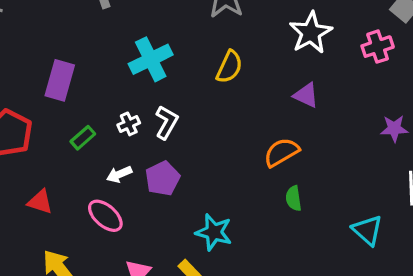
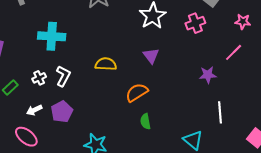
cyan cross: (151, 59) -> (52, 36), turned 32
yellow semicircle: (229, 67) -> (106, 64), moved, turned -110
purple triangle: (306, 95) -> (151, 56), turned 30

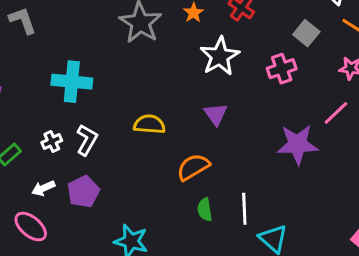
purple star: (208, 75) -> (297, 144), size x1.6
white line: (220, 112) -> (244, 209), moved

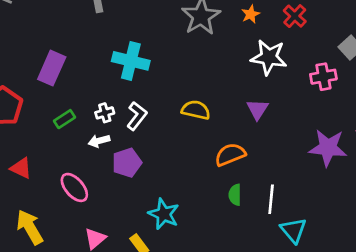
white star: (220, 56) -> (269, 57), turned 30
white arrow: (43, 188) -> (99, 141), moved

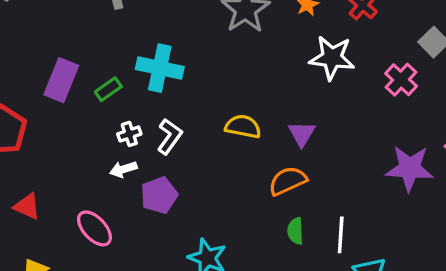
pink cross: (323, 77) -> (401, 80), turned -35
purple triangle: (257, 109) -> (302, 134), moved
green rectangle: (64, 119) -> (108, 89), moved

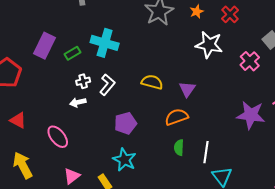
purple pentagon: (159, 195) -> (125, 123), moved

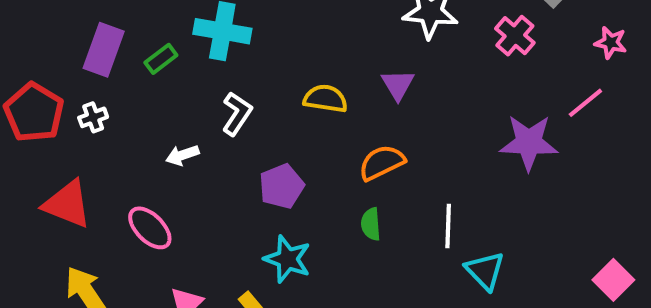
white cross: (83, 81) -> (93, 117), moved
purple triangle: (187, 89) -> (398, 85), moved
red triangle: (18, 120) -> (67, 204), size x1.5
green semicircle: (179, 148) -> (371, 224), moved

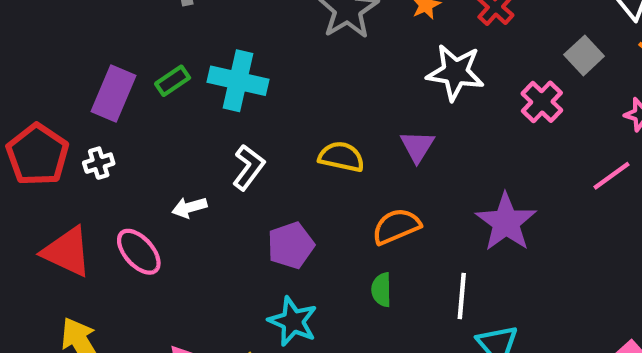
green rectangle: (161, 59) -> (173, 81), moved
purple star: (529, 142) -> (506, 222), moved, turned 30
pink ellipse: (150, 228) -> (139, 252), moved

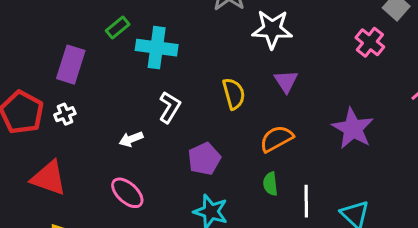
white star: (455, 72) -> (272, 29), moved
green rectangle: (173, 81) -> (118, 28), moved
yellow semicircle: (341, 157) -> (234, 94), turned 68
pink ellipse: (139, 252) -> (127, 193), moved
white line: (462, 296) -> (306, 201), moved

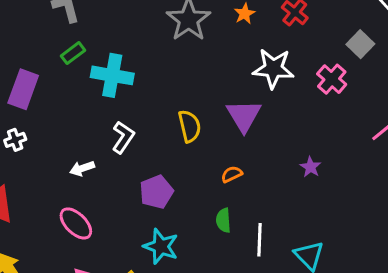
white star: (272, 29) -> (273, 68), moved
purple triangle: (286, 81) -> (244, 116), size x1.4
purple star: (353, 128) -> (310, 167), size x0.5
orange semicircle: (277, 139) -> (232, 174), size x0.6

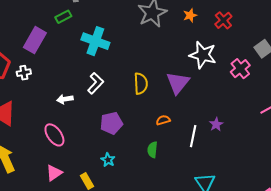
green rectangle: (73, 53) -> (63, 17), moved
white line: (259, 240) -> (193, 136), moved
cyan star: (161, 246) -> (108, 160), size x0.6

